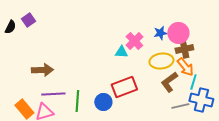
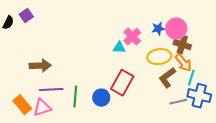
brown cross: (184, 49) -> (182, 45), turned 30
red rectangle: (124, 87) -> (122, 83), turned -40

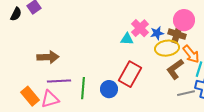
blue star: (158, 29) -> (157, 33), moved
brown cross: (182, 45) -> (177, 34), moved

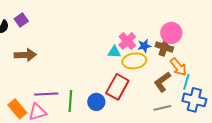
yellow ellipse: (167, 48) -> (134, 61), moved
brown arrow: (48, 57) -> (25, 55), moved
gray line: (186, 93) -> (162, 108), moved

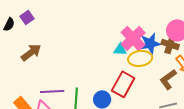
pink cross: (127, 41) -> (133, 38), size x1.4
blue star: (144, 46) -> (150, 43), size x1.5
brown arrow: (25, 55) -> (31, 52), turned -35

